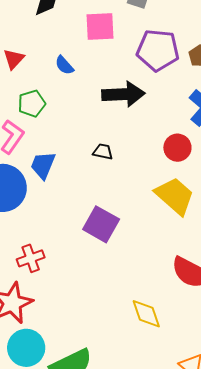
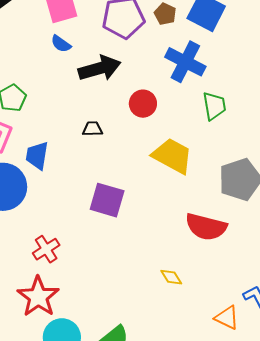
blue semicircle: (64, 65) -> (61, 44), moved
red circle: (177, 148) -> (143, 104), moved
yellow diamond: (146, 314) -> (171, 277), size x0.7

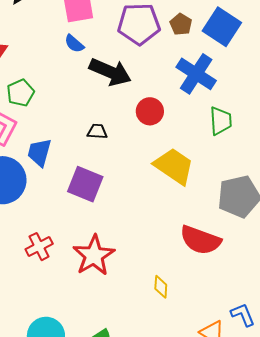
black arrow: (100, 68) -> (110, 72), turned 33
purple square: (107, 200) -> (85, 184), moved
yellow diamond: (171, 277) -> (161, 287), turned 30
red star: (38, 297) -> (94, 255), moved

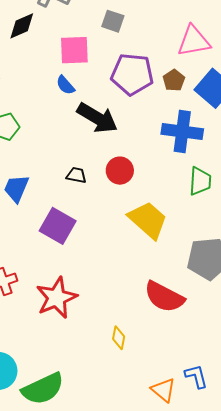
blue cross: (196, 74) -> (182, 131), turned -33
red circle: (150, 111) -> (120, 171), moved

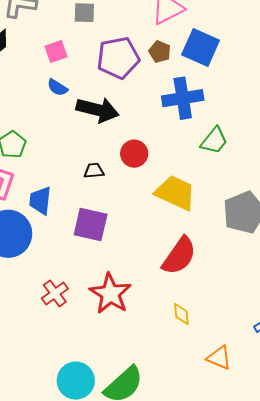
pink square: (74, 50) -> (56, 51), size x0.7
green trapezoid: (200, 181) -> (214, 141), turned 52
red semicircle: (164, 297) -> (179, 256), moved, turned -66
orange triangle: (163, 390) -> (219, 358), moved

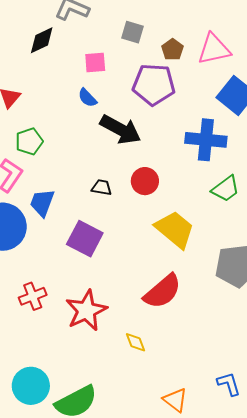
brown pentagon: (160, 52) -> (173, 50), moved
yellow diamond: (181, 314) -> (136, 342), moved, turned -30

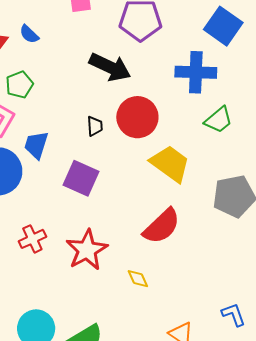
blue semicircle: (87, 98) -> (29, 34), moved
red circle: (145, 181) -> (137, 117), size x1.5
black trapezoid: (102, 187) -> (95, 126), turned 80

